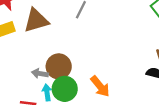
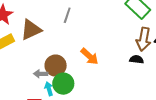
orange arrow: (100, 86) -> (90, 56), moved

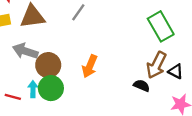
orange arrow: (90, 56) -> (90, 66), turned 54
gray arrow: (41, 74) -> (25, 51), moved, size x1.5

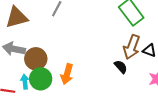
orange arrow: (90, 66) -> (67, 74), moved
black semicircle: (142, 86) -> (121, 67), turned 32

